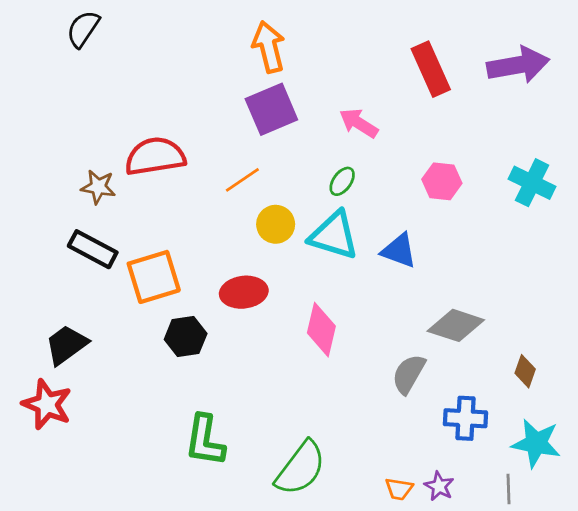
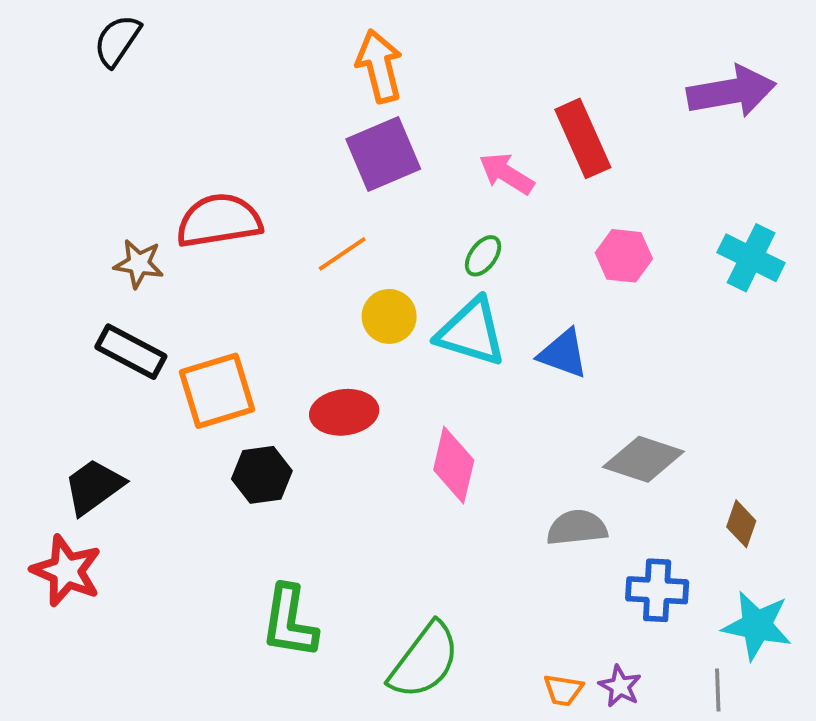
red rectangle: (431, 69) -> (583, 138), moved
gray semicircle: (409, 374) -> (577, 528), turned 54

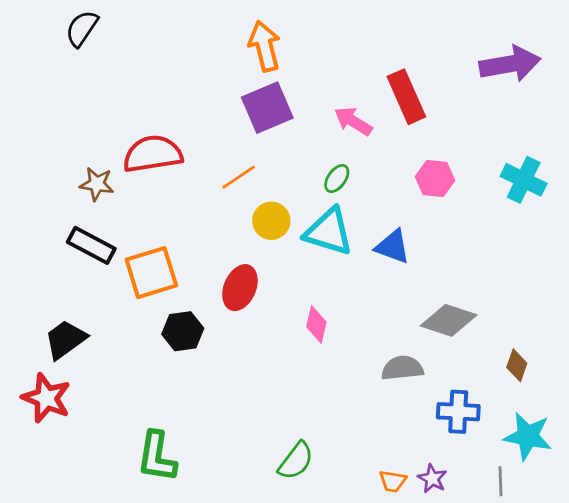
red ellipse: (344, 412) -> (240, 288), turned -60
pink diamond: (454, 465) -> (316, 324), size x0.7
green L-shape: (289, 622) -> (157, 457), moved
green semicircle: (424, 661) -> (296, 461), size x0.7

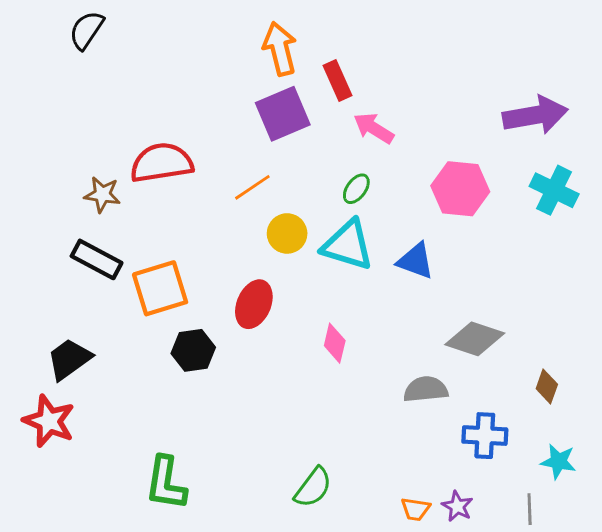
purple arrow: (510, 64) -> (535, 115), moved
red rectangle: (406, 97) -> (338, 81), moved, size x0.7
pink hexagon: (435, 178) -> (460, 189), size x1.4
cyan star: (528, 436) -> (558, 461), size x0.7

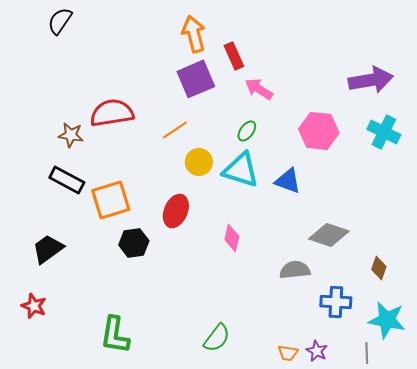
red star: (49, 421) -> (34, 306), moved, size x0.7
cyan star: (558, 461) -> (387, 320), size x1.5

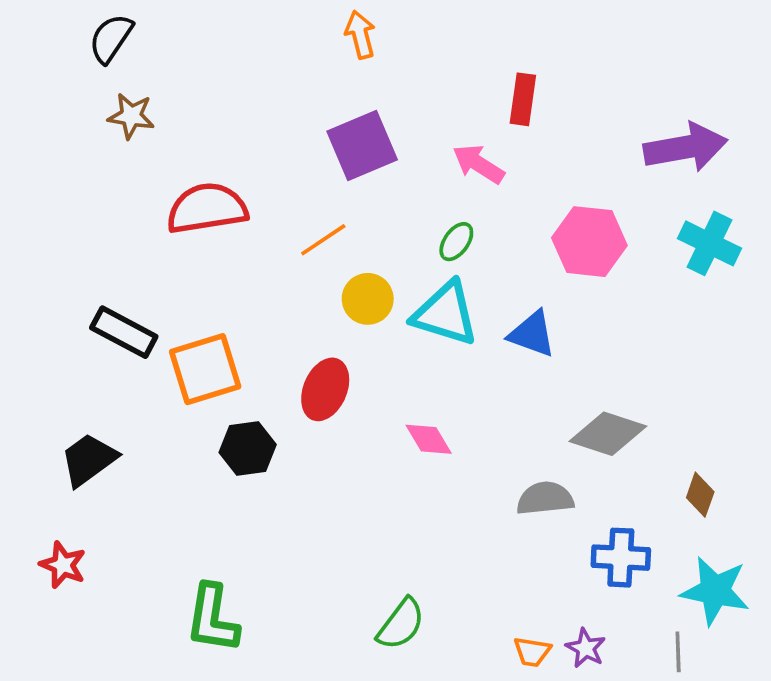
orange arrow: (194, 34) -> (360, 35), moved, size x0.7
red rectangle: (234, 56) -> (523, 99), moved, turned 32
brown star: (71, 135) -> (131, 116), moved
pink diamond: (232, 238) -> (429, 439), turned -44

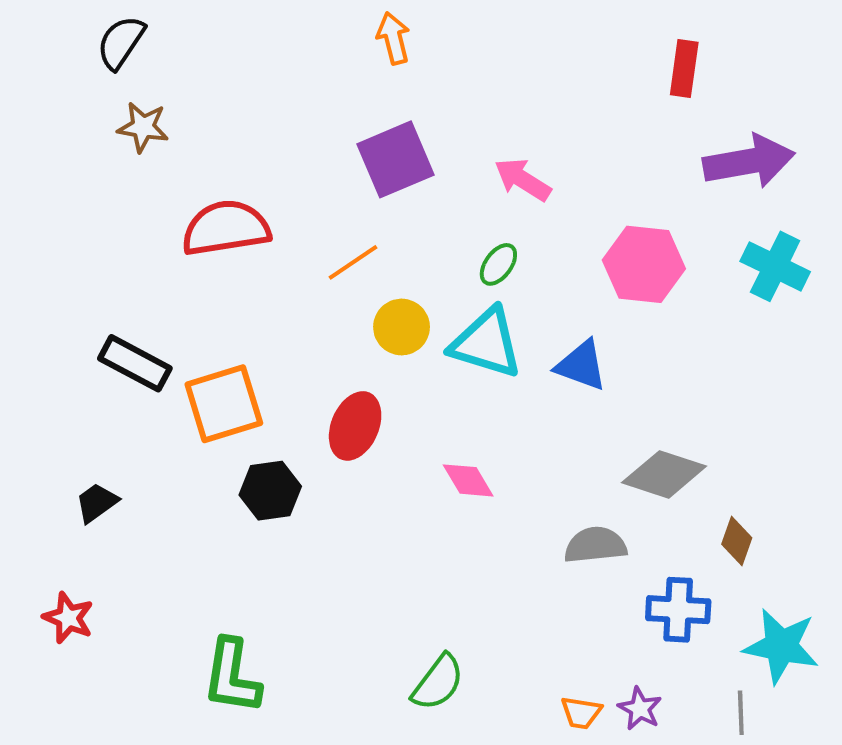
red rectangle: (523, 99) -> (684, 69), moved
black trapezoid: (89, 460) -> (97, 503), size x0.7
brown diamond: (700, 495) -> (737, 541), moved

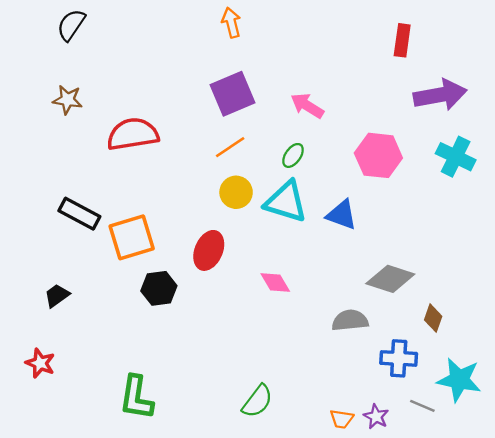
brown star: (143, 127) -> (68, 100), moved
orange line: (353, 262) -> (230, 147), moved
gray line: (741, 713) -> (422, 406), moved, turned -65

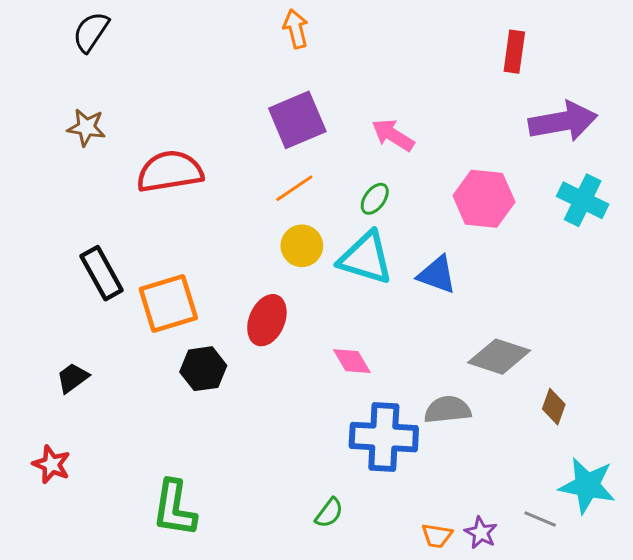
black rectangle: (79, 214) -> (102, 273), turned 33
blue cross: (399, 358) -> (384, 437), moved, size x1.4
green semicircle: (257, 401) -> (329, 513), size x0.7

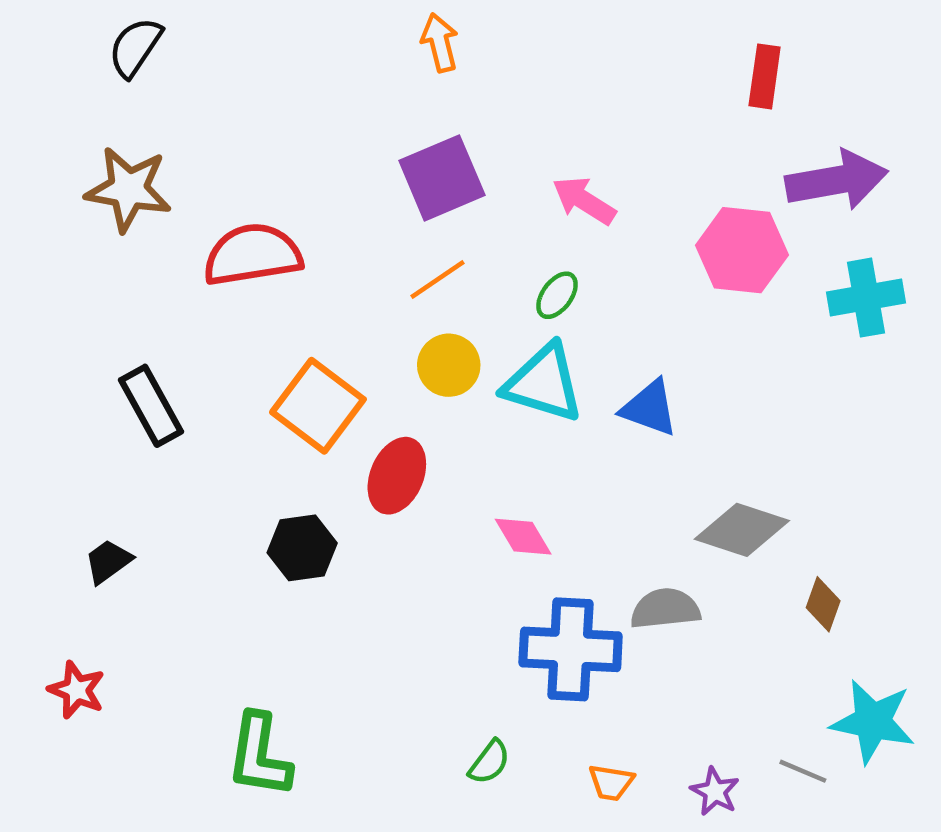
brown star: (86, 127) -> (128, 189), size x1.5
pink hexagon: (484, 199) -> (742, 250), moved
cyan cross: (583, 200) -> (866, 298), turned -36
orange square: (168, 303) -> (318, 406), moved, turned -36
orange trapezoid: (437, 536) -> (611, 782), moved

